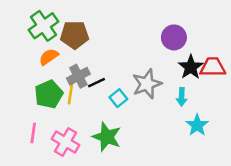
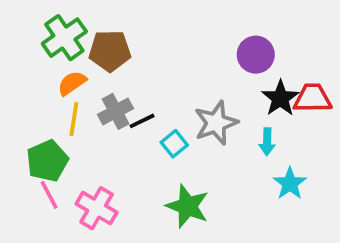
yellow line: (71, 93) -> (74, 119), moved
green pentagon: (49, 94) -> (47, 161), moved
pink line: (33, 133) -> (49, 195), turned -36
green star: (107, 137) -> (188, 206), moved

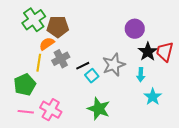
orange semicircle: (72, 83) -> (47, 44), moved
red trapezoid: (313, 98) -> (165, 52), turned -75
black line: (142, 121) -> (83, 66), moved
pink line: (49, 195) -> (26, 112), moved, turned -56

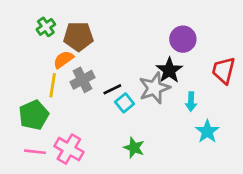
green cross: (34, 20) -> (46, 27), size x0.6
black star: (148, 52) -> (169, 70), moved
green star: (99, 109) -> (134, 148), size x0.7

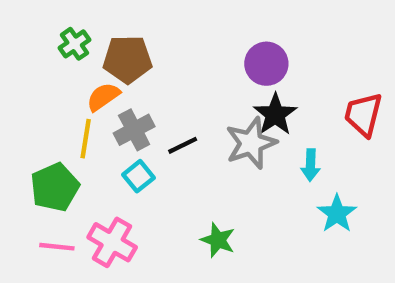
purple circle: (183, 39) -> (266, 64), moved
cyan square: (125, 103) -> (138, 176), moved

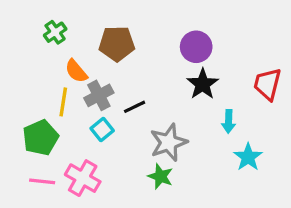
brown pentagon: (127, 59) -> (117, 44), moved
orange semicircle: (103, 97) -> (76, 71), turned -95
gray star: (251, 143) -> (169, 142), moved

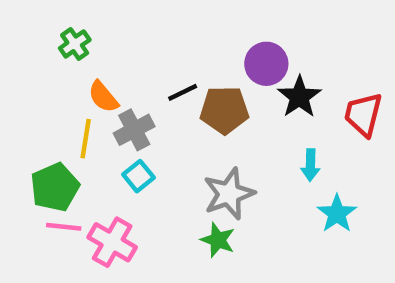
brown pentagon: (117, 44) -> (224, 110), moved
black star: (203, 84) -> (299, 97), moved
black line: (135, 107) -> (183, 92), moved
pink line: (42, 181) -> (64, 227), moved

